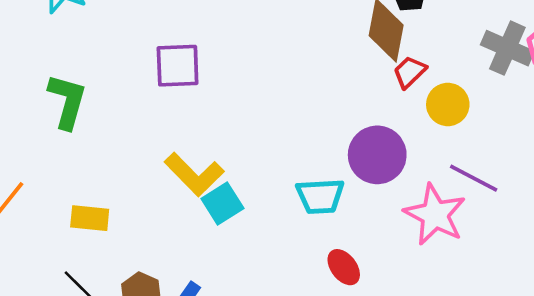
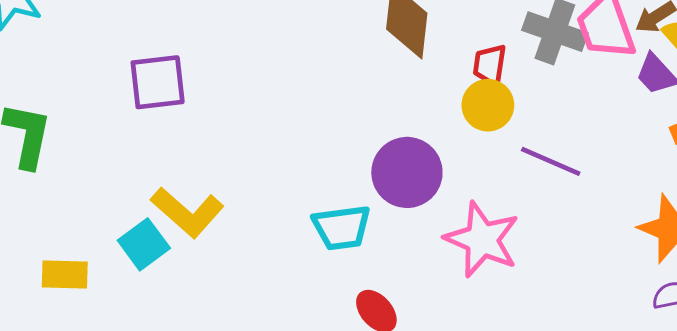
red trapezoid: (410, 72) -> (490, 65), moved, turned -33
purple line: (474, 178) -> (551, 161), moved
cyan square: (222, 204) -> (144, 244), moved

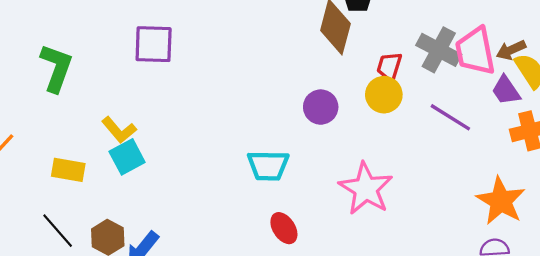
purple line: (551, 161) -> (450, 117), moved
purple circle: (407, 172) -> (321, 107), moved, size x0.7
yellow L-shape: (187, 212) -> (119, 130), moved, size x0.7

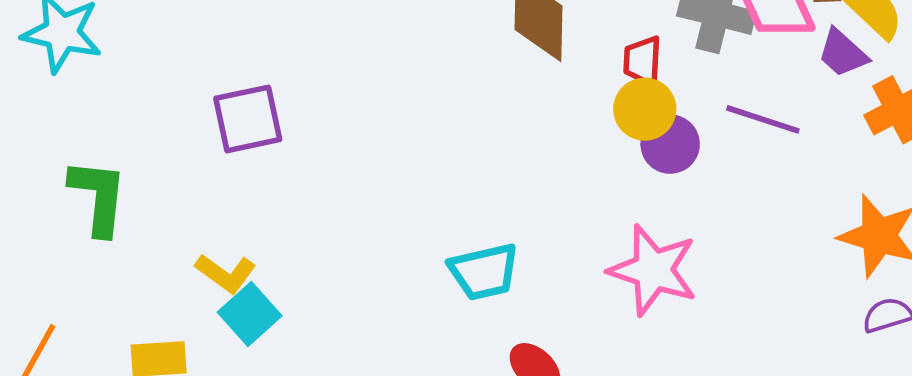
purple circle: (321, 107) -> (670, 144), moved

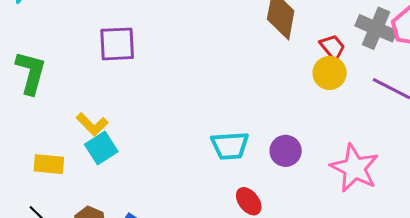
red trapezoid: (643, 61) -> (332, 47), turned 128
purple circle: (670, 144) -> (286, 151), moved
pink star: (653, 270) -> (354, 168), moved

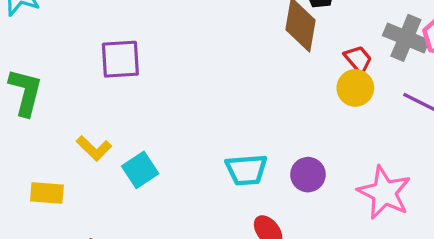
cyan square: (101, 148) -> (140, 170), moved

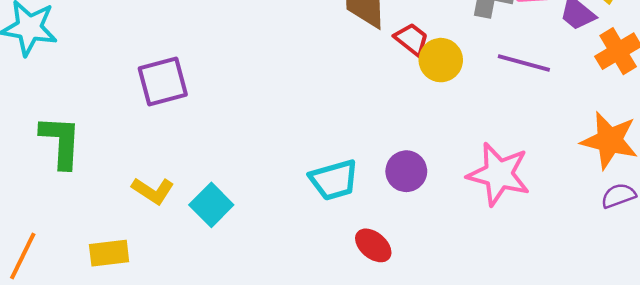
red trapezoid: (358, 59) -> (412, 39), moved

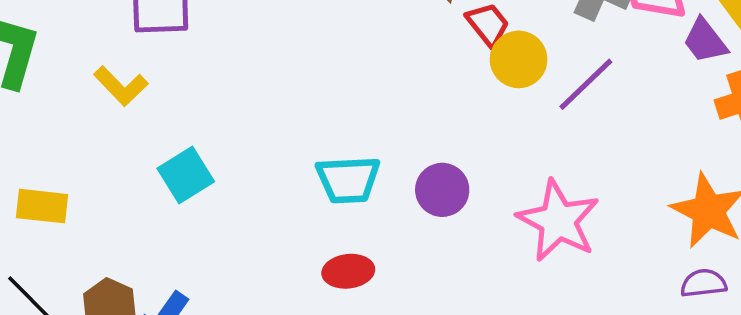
purple line: (524, 63) -> (586, 84), moved, turned -72
yellow L-shape: (153, 191) -> (121, 86), moved
red ellipse: (373, 245) -> (348, 271), moved, turned -60

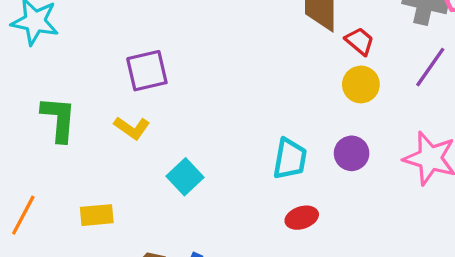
yellow circle: (519, 59) -> (361, 84), moved
cyan trapezoid: (348, 180) -> (290, 159), turned -66

